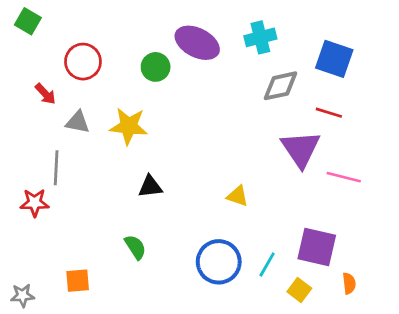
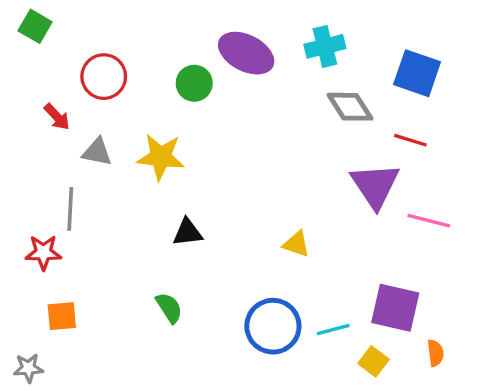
gray diamond: (281, 86) -> (350, 107), turned 69
cyan line: (267, 265) -> (333, 330), turned 45
orange square: (78, 281) -> (62, 316), moved

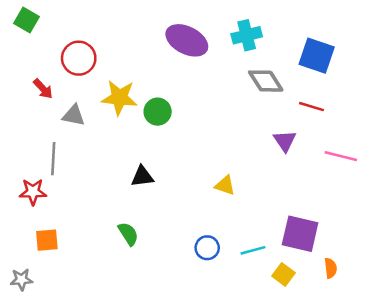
green circle: (194, 83) -> (158, 112), moved
yellow star: (161, 157) -> (119, 98), moved
purple triangle: (375, 185) -> (285, 141), size x0.6
pink line: (429, 221) -> (341, 156), moved
blue circle: (273, 326) -> (207, 248), size x0.6

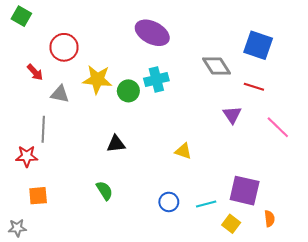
cyan cross: (247, 35) -> (156, 79), moved
pink line: (341, 156) -> (278, 127), turned 30

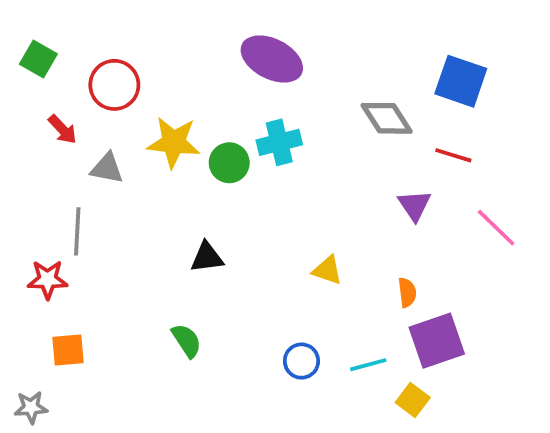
green square: (21, 16) -> (38, 59), moved
purple square: (245, 191) -> (437, 341), turned -32
orange semicircle: (270, 219) -> (407, 292), moved

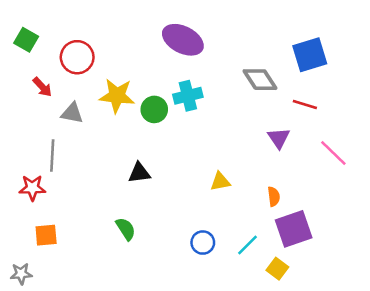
blue square: (461, 81) -> (310, 55), turned -36
yellow triangle: (327, 270) -> (220, 182), turned -30
cyan line: (368, 365) -> (248, 245), turned -30

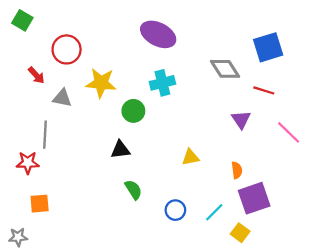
green square: (26, 40) -> (22, 20), moved
green circle: (154, 109) -> (133, 111), moved
green semicircle: (126, 229) -> (133, 190), moved

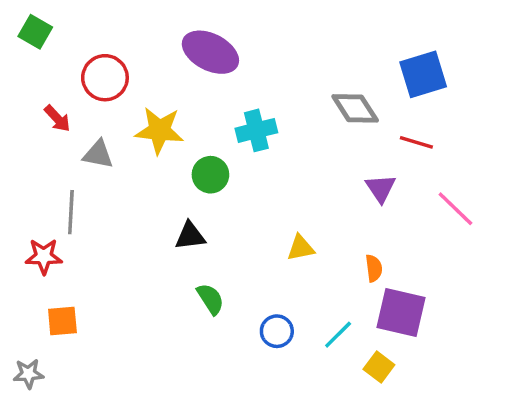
purple ellipse: (158, 34) -> (210, 52), moved
purple square: (254, 198) -> (401, 312), turned 32

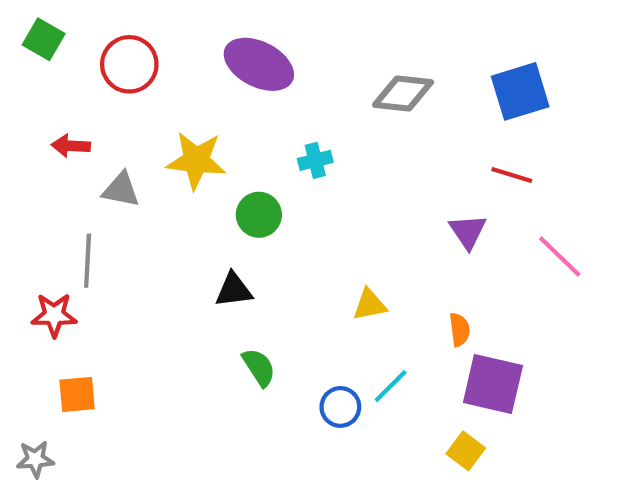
red circle: (105, 78) -> (129, 64), moved
gray diamond: (355, 108) -> (403, 94), moved, turned -51
red arrow: (57, 119) -> (71, 146), turned 136
cyan cross: (256, 130) -> (315, 160), size x0.7
cyan line: (338, 335) -> (391, 386), moved

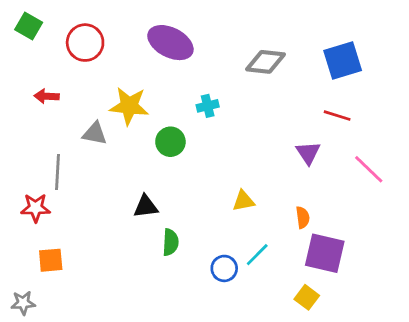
gray triangle: (121, 190) -> (95, 133), moved
black triangle: (234, 290) -> (146, 206), moved
green semicircle: (259, 367) -> (170, 242), turned 36

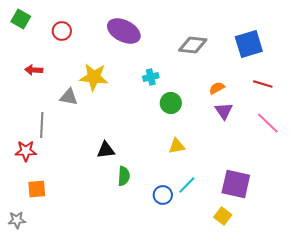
red circle: (85, 43) -> (62, 31), size x0.7
red line: (337, 116) -> (263, 84), moved
green circle: (170, 142) -> (171, 103), moved
orange semicircle: (303, 217) -> (217, 88), moved, turned -112

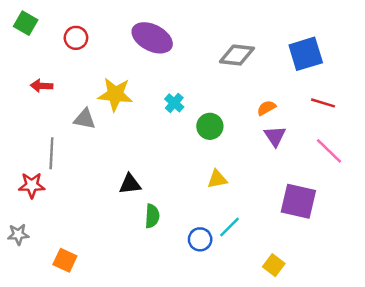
cyan cross: (151, 77) -> (174, 103), moved, turned -35
purple square: (236, 184) -> (298, 201), moved
orange square: (37, 189) -> (65, 260), moved, turned 30
gray star: (17, 220) -> (18, 234), moved

